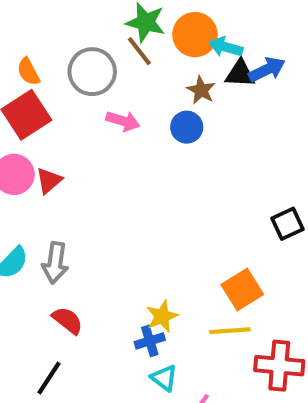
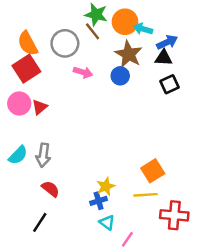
orange semicircle: (28, 72) -> (28, 43), size x1.5
black triangle: (240, 74) -> (163, 58), moved
brown star: (201, 90) -> (129, 54), size x1.6
black square: (287, 224) -> (169, 84), moved

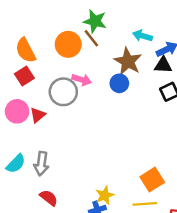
orange circle: (125, 22) -> (68, 44), moved
gray circle: (65, 43) -> (63, 92), moved
red square: (26, 69) -> (24, 76), size x0.7

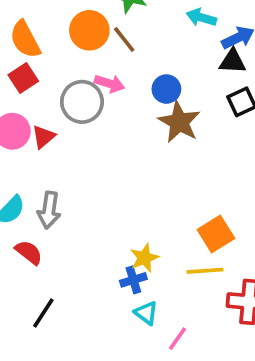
brown line: (91, 38) -> (124, 39), moved
brown star: (128, 61) -> (179, 122), moved
red semicircle: (49, 198) -> (29, 252), moved

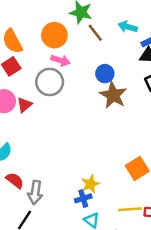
brown line: (124, 39) -> (95, 33), moved
pink arrow: (110, 84) -> (60, 60), moved
gray arrow: (49, 210) -> (35, 192), moved
yellow line: (205, 271) -> (130, 209), moved

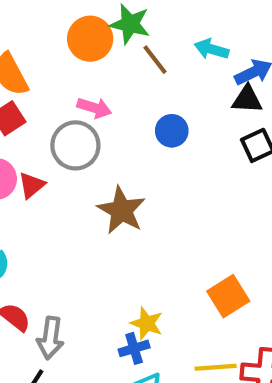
orange circle: (54, 35) -> (90, 39), moved
brown star: (113, 95) -> (122, 210), moved
yellow star: (90, 184) -> (147, 323), turned -30

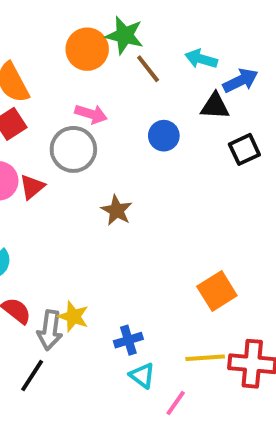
black triangle: (247, 99) -> (215, 106), moved
brown star: (122, 210) -> (117, 210), size x0.7
yellow star: (147, 323) -> (73, 317), moved

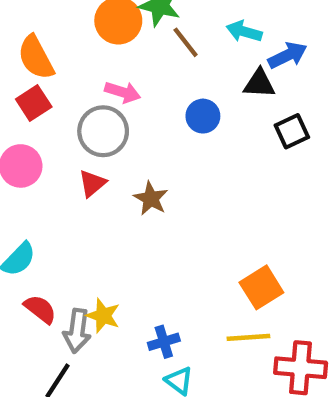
red triangle: (32, 187) -> (92, 183), moved
yellow line: (205, 358) -> (248, 337), moved

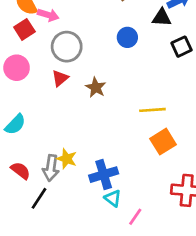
pink arrow: (123, 92) -> (48, 15), moved
red semicircle: (40, 309) -> (21, 171), moved
yellow line: (248, 337) -> (152, 110), moved
blue cross: (164, 342) -> (104, 175), size x1.5

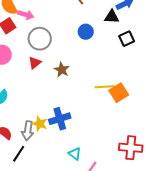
orange square: (163, 142) -> (119, 93), moved
blue cross: (104, 175) -> (60, 119), moved

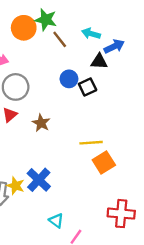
black square: (127, 39) -> (88, 87), moved
orange square: (119, 93) -> (104, 162), moved
blue cross: (60, 119) -> (39, 180), turned -30

